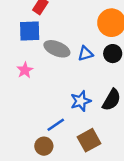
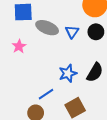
blue triangle: (85, 54) -> (72, 32), turned -40

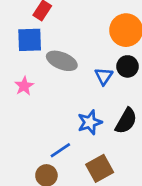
blue triangle: (72, 32) -> (104, 76), moved

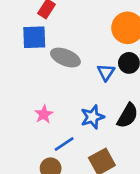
pink star: (24, 86) -> (44, 114), moved

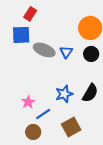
blue triangle: (106, 72) -> (66, 52), moved
pink star: (44, 114) -> (28, 102), moved

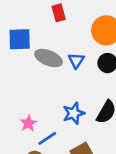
red rectangle: (30, 14) -> (59, 13), moved, turned -48

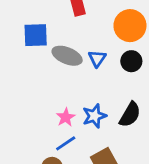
pink star: (28, 123) -> (66, 117), moved

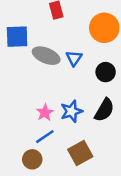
black circle: (131, 61) -> (106, 72), moved

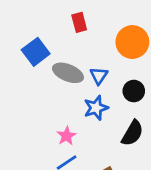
blue square: (17, 37) -> (36, 52), turned -35
blue star: (71, 111) -> (96, 108), moved

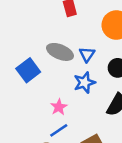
blue square: (36, 52) -> (28, 70), moved

